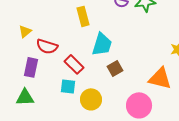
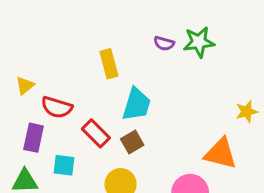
brown square: (115, 68) -> (132, 142), moved
cyan square: (68, 86) -> (64, 165), moved

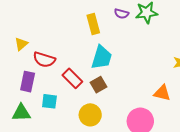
yellow rectangle: (109, 64) -> (93, 24), moved
orange triangle: (221, 154) -> (162, 93), size x0.7

